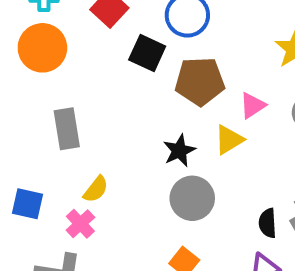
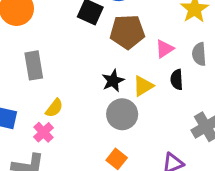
yellow triangle: (229, 140) -> (143, 86), moved
black semicircle: (268, 223) -> (177, 80), moved

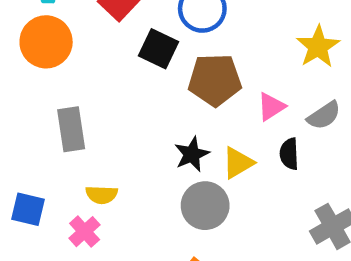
gray semicircle: (199, 54) -> (324, 115), turned -120
yellow semicircle: (54, 108) -> (102, 195), turned 54

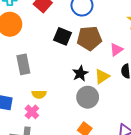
black square: (159, 49) -> (63, 36), moved

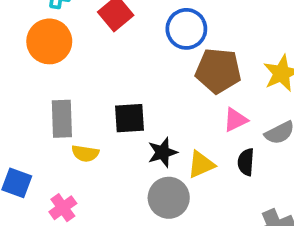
black square: (63, 36) -> (129, 118), moved, turned -36
brown pentagon: (89, 38) -> (218, 71), moved
yellow semicircle: (39, 94) -> (85, 153), moved

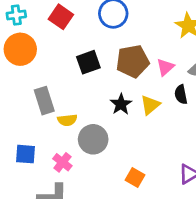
brown pentagon: (218, 71) -> (133, 61), moved
black square: (129, 118) -> (88, 62), moved
gray circle: (169, 198) -> (93, 139), moved

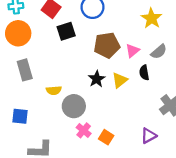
black square: (88, 62) -> (66, 31), moved
gray rectangle: (44, 101) -> (25, 70), moved
pink cross: (62, 162) -> (84, 130), moved

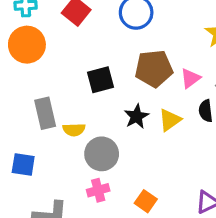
black square: (66, 31) -> (101, 80), moved
gray rectangle: (25, 70) -> (45, 113), moved
pink cross: (84, 130) -> (98, 190), moved, turned 32

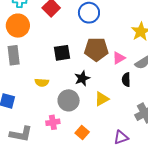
gray rectangle: (45, 113) -> (14, 55), moved
yellow triangle: (170, 120) -> (102, 99), moved
gray circle: (102, 154) -> (69, 100), moved

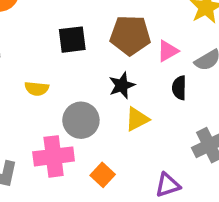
black star: (82, 78) -> (122, 85), moved
pink cross: (53, 122) -> (54, 156), size x1.6

